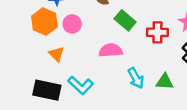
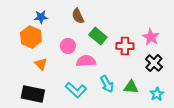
pink circle: (72, 24) -> (68, 46), moved
cyan L-shape: (81, 85) -> (76, 90), moved

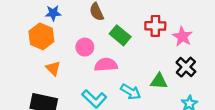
red cross: (125, 46) -> (155, 26), moved
cyan arrow: (107, 84) -> (131, 92), turned -30
green triangle: (131, 87) -> (159, 81), moved

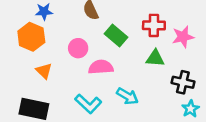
pink star: (182, 36) -> (183, 37), turned 30
black cross: (186, 67) -> (183, 82), moved, turned -30
green triangle: (159, 81) -> (155, 58), moved

